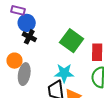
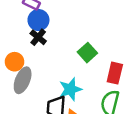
green square: (72, 41) -> (87, 53), size x0.7
cyan star: (64, 73) -> (70, 89), turned -30

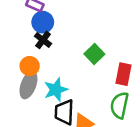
orange circle: (15, 62) -> (30, 66), moved
cyan star: (70, 89) -> (56, 90), moved

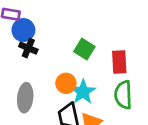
orange circle: (30, 66) -> (66, 83), moved
cyan star: (56, 90) -> (83, 92), moved

